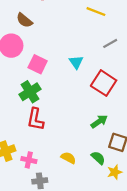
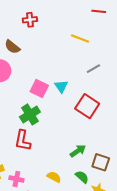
pink square: (38, 64) -> (39, 88), moved
green cross: (30, 92) -> (30, 114), moved
green arrow: (99, 121) -> (78, 151), moved

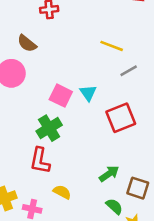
yellow line: (80, 39) -> (112, 46), moved
red square: (87, 106) -> (121, 118), turned 35
yellow semicircle: (54, 177) -> (62, 192), moved

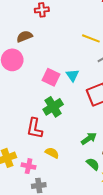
brown semicircle: (27, 43) -> (24, 36), turned 119
green cross: (49, 128) -> (53, 107), moved

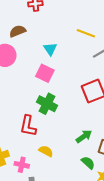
cyan triangle: (72, 75) -> (50, 49), moved
green cross: (53, 107) -> (47, 104), turned -30

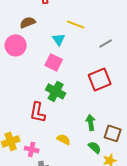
yellow line: (86, 33) -> (76, 24), moved
green arrow: (84, 136) -> (91, 122), turned -63
yellow semicircle: (46, 151) -> (64, 139), moved

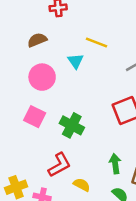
pink circle: (16, 45) -> (42, 77), moved
pink square: (54, 62) -> (35, 117), moved
red L-shape: (38, 112) -> (59, 165), moved, turned -130

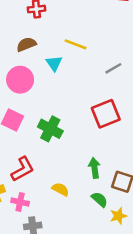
brown semicircle: (37, 40) -> (26, 44), moved
red L-shape: (59, 165) -> (23, 169), moved

